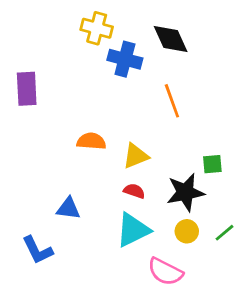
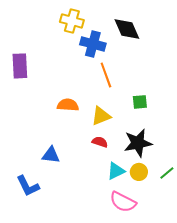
orange line: (172, 101) -> (106, 75), moved
green square: (212, 164) -> (140, 102), moved
cyan triangle: (133, 230) -> (116, 171), moved, size x0.7

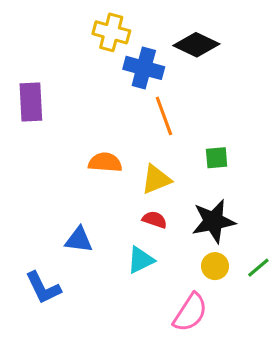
black diamond: (127, 29) -> (196, 45), turned -40
cyan triangle: (116, 171) -> (141, 260), moved
pink semicircle: (123, 202) -> (190, 313), turned -84

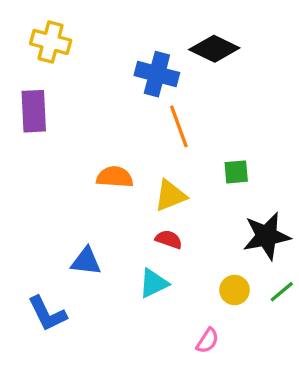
yellow cross: (111, 32) -> (51, 42), moved
black star: (213, 221) -> (267, 236), moved
pink semicircle: (190, 313) -> (208, 341), size x0.6

